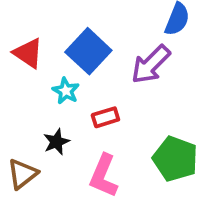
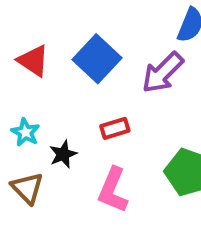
cyan star: (66, 91) -> (25, 132), moved
brown triangle: (22, 174) -> (27, 188), turned -36

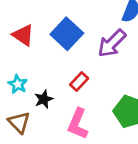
red rectangle: (115, 128) -> (79, 81), turned -30

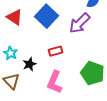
red rectangle: (79, 81) -> (56, 51), turned 32

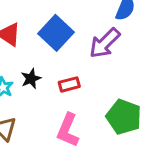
black star: (30, 64) -> (31, 79), moved

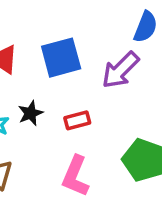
blue square: (56, 33) -> (61, 58), turned 32

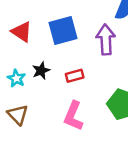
purple arrow: (120, 70) -> (106, 40), turned 132

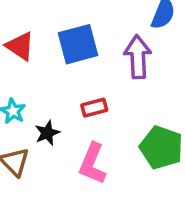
black star: (41, 71) -> (47, 133), moved

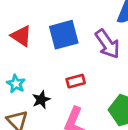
purple arrow: (138, 57) -> (107, 44), turned 148

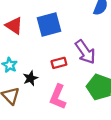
purple arrow: (107, 44) -> (85, 52), moved

